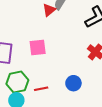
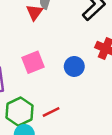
blue circle: (73, 83) -> (74, 66), moved

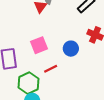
red line: (51, 112) -> (51, 69), moved

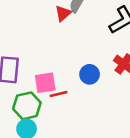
pink square: (39, 45) -> (45, 83), moved

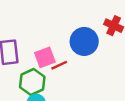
blue circle: (90, 74) -> (84, 41), size x1.5

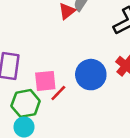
red line: (59, 65) -> (58, 93), turned -35

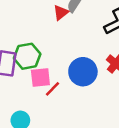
green hexagon: (26, 103) -> (27, 56), moved

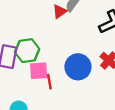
red line: (53, 89) -> (49, 82), turned -56

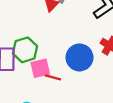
red line: (49, 82) -> (53, 77), turned -56

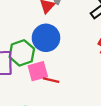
blue circle: (79, 57) -> (46, 38), moved

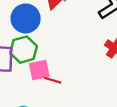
blue circle: (46, 38) -> (26, 18), moved

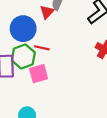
red line: (53, 80) -> (42, 48), moved

